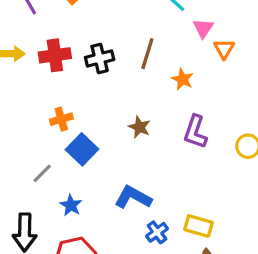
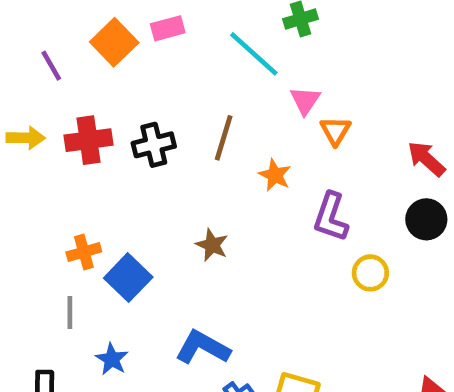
orange cross: (61, 119) -> (84, 252), moved
purple L-shape: (195, 132) -> (331, 217), moved
gray line: (42, 173) -> (70, 313), turned -45

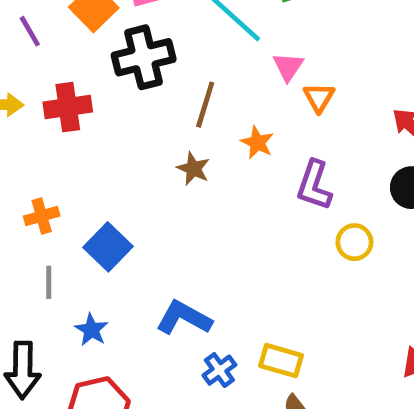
black cross: (154, 145) -> (144, 57), moved, size x1.4
brown star: (212, 245) -> (193, 169), moved
orange cross: (84, 252) -> (42, 216), moved

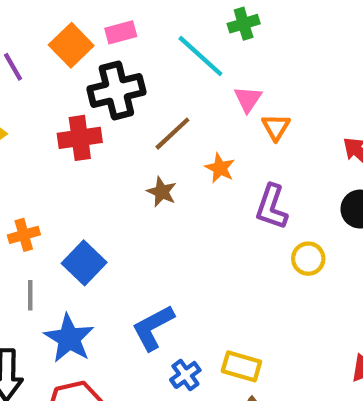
brown line: (205, 105) -> (172, 134), turned 30
red cross: (68, 107) -> (80, 138), moved
blue L-shape: (184, 318) -> (153, 328), turned -57
blue star: (91, 330) -> (69, 338), size x1.6

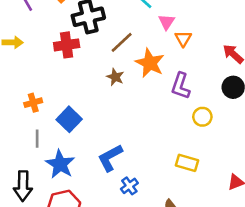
orange star: (220, 168) -> (150, 63), size x1.6
yellow rectangle: (241, 366) -> (187, 163), moved

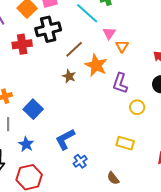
red cross: (67, 45) -> (22, 44), moved
blue star: (60, 164) -> (26, 144), size x0.7

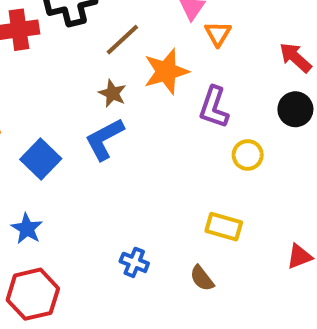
orange star: (96, 65) -> (166, 71), turned 30
blue L-shape: (65, 139) -> (104, 139), moved
blue cross: (80, 161) -> (134, 262), turned -32
brown semicircle: (113, 178) -> (202, 278), moved

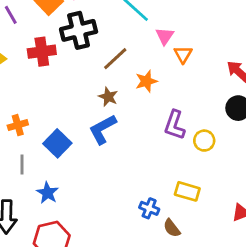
orange star: (166, 71) -> (146, 81), size x0.7
purple L-shape: (214, 107) -> (175, 125), moved
blue cross: (134, 262) -> (149, 208), moved

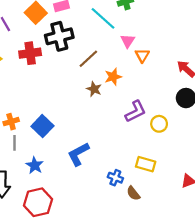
brown star: (108, 97) -> (94, 89), moved
orange cross: (18, 125) -> (11, 122), moved
purple L-shape: (175, 125) -> (136, 111), turned -135
blue L-shape: (103, 129) -> (78, 154), moved

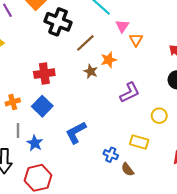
black cross: (59, 36) -> (58, 22), turned 35
red cross: (30, 53) -> (44, 74), moved
yellow circle: (159, 124) -> (159, 116), moved
gray line: (14, 143) -> (18, 130), moved

